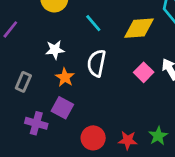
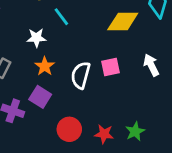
cyan line: (93, 23) -> (61, 17), moved
white semicircle: (96, 63) -> (81, 75), moved
pink square: (144, 72) -> (111, 67), moved, turned 30

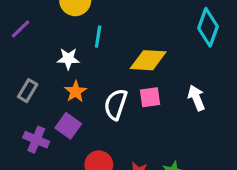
cyan line: (61, 17) -> (98, 37), turned 42
yellow diamond: (123, 21) -> (148, 60), moved

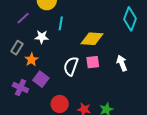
purple line: (21, 29) -> (23, 18), moved
gray rectangle: (28, 91) -> (17, 48), moved
orange star: (76, 92) -> (31, 60), moved

